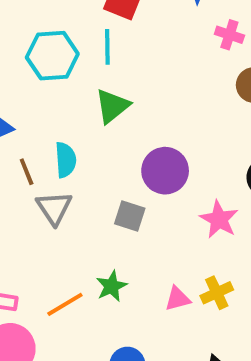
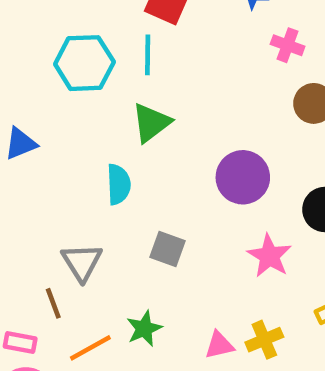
cyan semicircle: (66, 160) -> (119, 184), moved
purple circle: (165, 171) -> (243, 177), moved
brown line: (27, 172) -> (53, 303), moved
gray triangle: (54, 208) -> (82, 262), moved

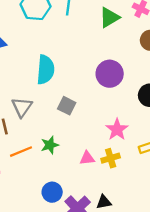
green triangle: (151, 123) -> (109, 17), moved
cyan semicircle: (119, 184) -> (46, 70), size x1.4
pink star: (269, 256) -> (117, 129), moved

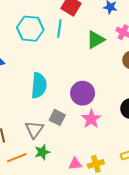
purple circle: (110, 74) -> (83, 93), moved
gray triangle: (22, 107) -> (34, 129), moved
pink star: (117, 129) -> (91, 119), moved

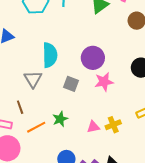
pink star: (91, 119) -> (104, 82), turned 30
gray triangle: (34, 129) -> (33, 79), moved

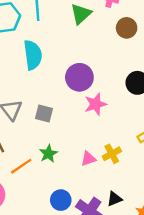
cyan semicircle: (50, 55) -> (33, 55), moved
gray square: (71, 84) -> (44, 113), moved

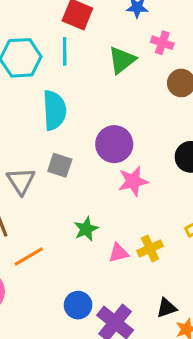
gray square: (44, 113) -> (60, 165), moved
green star: (48, 154) -> (86, 229), moved
black triangle: (114, 199) -> (167, 308), moved

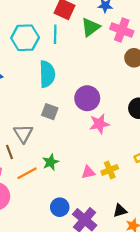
pink cross: (162, 43) -> (122, 30), size x1.5
green triangle: (122, 60) -> (91, 27), moved
gray triangle: (21, 181) -> (23, 134), moved
green star: (86, 229) -> (50, 162), moved

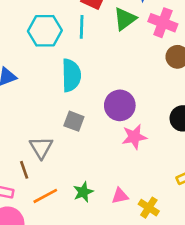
green star: (50, 162) -> (83, 192), moved
yellow cross: (110, 170) -> (149, 208), moved, turned -35

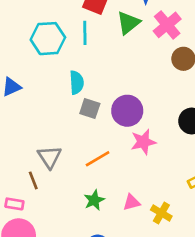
pink cross: (163, 23) -> (167, 25), turned 32
cyan semicircle: (71, 75) -> (77, 82), size x0.7
gray square: (74, 121) -> (90, 108), moved
orange line: (45, 196) -> (98, 159), moved

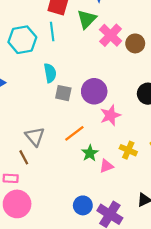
pink cross: (167, 25) -> (111, 35), moved
green star: (94, 200) -> (90, 153), moved
yellow cross: (161, 213) -> (128, 150), moved

